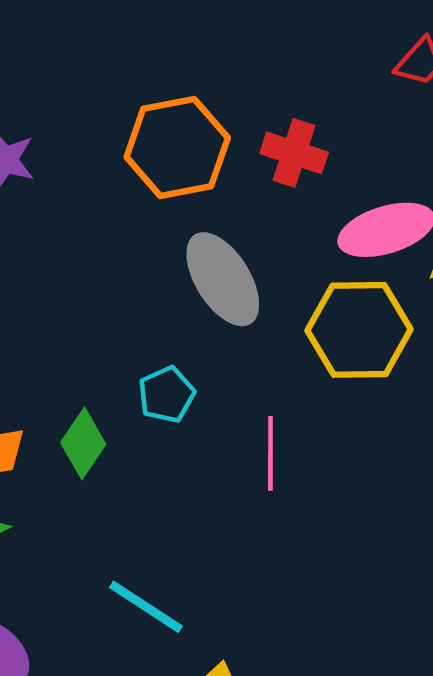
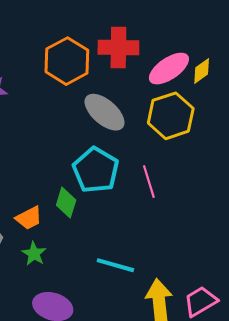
red cross: (294, 153) -> (118, 48), size x1.4
cyan pentagon: (167, 395) -> (96, 170), size x1.8

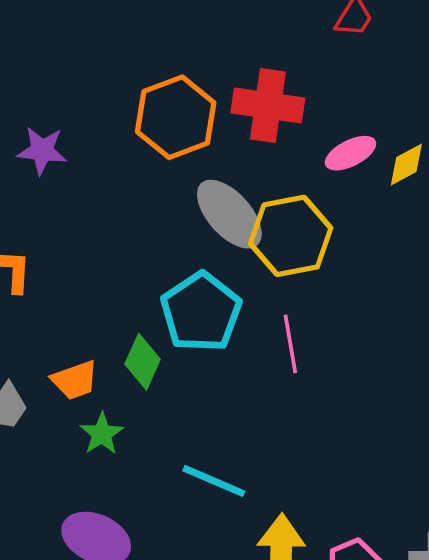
pink ellipse: (169, 69) -> (350, 153), size x0.7
yellow hexagon: (171, 116) -> (291, 236), moved
green star: (34, 254) -> (102, 434), moved

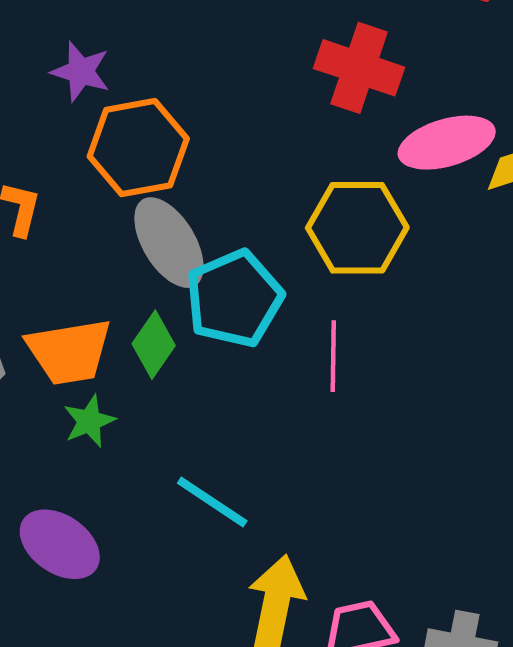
orange hexagon: (176, 117) -> (138, 148), moved
pink ellipse: (350, 153) -> (447, 143), size x1.5
gray ellipse: (229, 214) -> (169, 243), moved
orange trapezoid: (75, 380) -> (69, 352), size x1.5

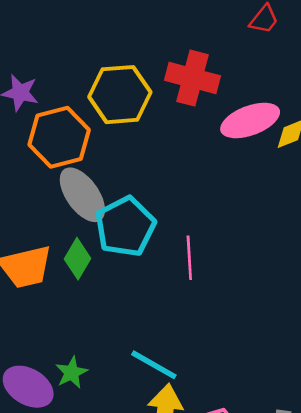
yellow hexagon: (357, 228) -> (120, 95), moved
green star: (89, 421) -> (72, 372), moved
cyan line: (212, 502) -> (154, 365), moved

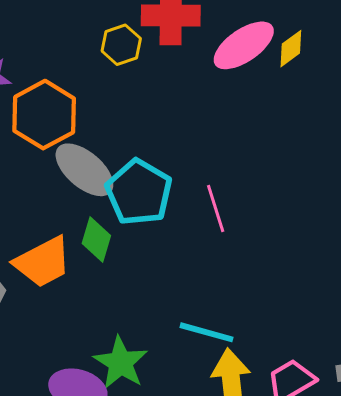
yellow hexagon: (120, 95) -> (121, 45), moved, size x0.6
green star: (72, 372) -> (121, 363), size x1.5

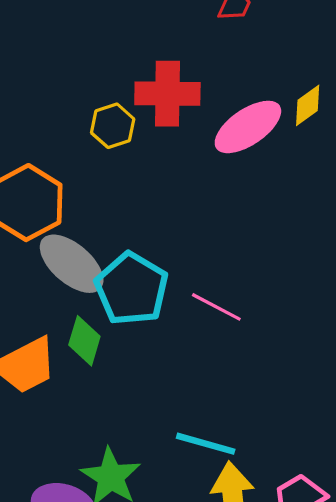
yellow diamond: (291, 49) -> (308, 105), moved
pink line: (216, 209) -> (216, 307), turned -45

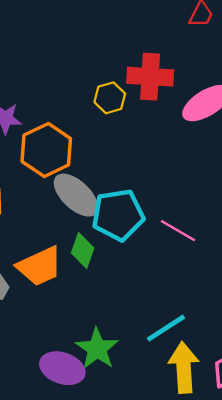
cyan pentagon: (132, 289) -> (118, 215), turned 30
cyan line: (206, 444) -> (166, 328), turned -51

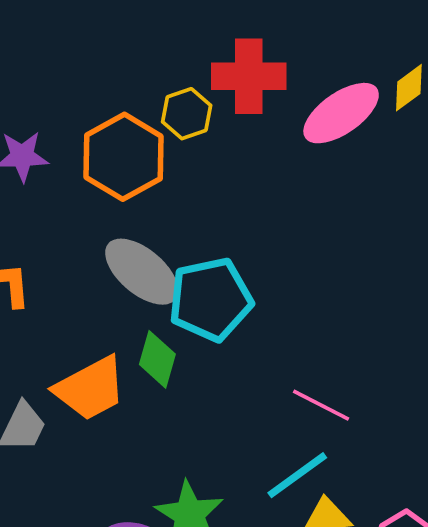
orange hexagon: (46, 150) -> (124, 157), moved
pink line: (178, 231) -> (321, 405), moved

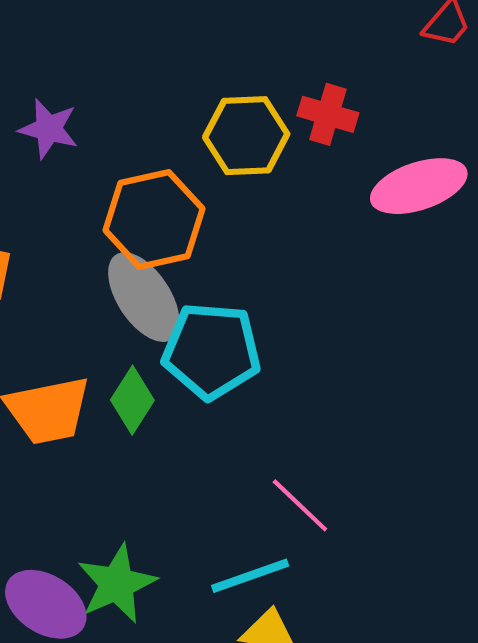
red cross: (249, 76) -> (328, 114), size x0.7
yellow hexagon: (187, 114) -> (246, 136), size x1.4
orange hexagon: (124, 157) -> (154, 219), moved

